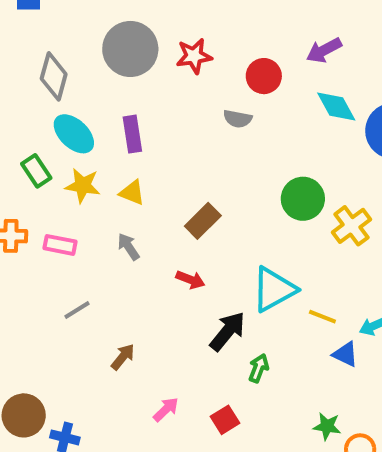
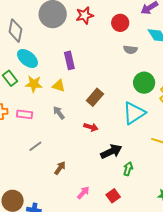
gray semicircle: (238, 119) -> (130, 50), moved
purple rectangle: (132, 134) -> (69, 60), moved
cyan triangle: (274, 289) -> (134, 113), moved
black arrow: (227, 331) -> (111, 152), turned 30

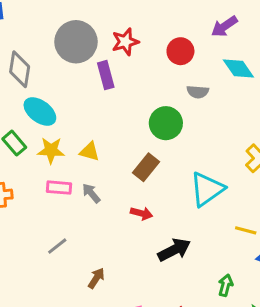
purple rectangle: (69, 60) -> (106, 75), moved
green circle: (144, 83) -> (166, 123), moved
pink rectangle: (25, 114) -> (59, 188), moved
green arrow: (128, 169) -> (225, 285), moved

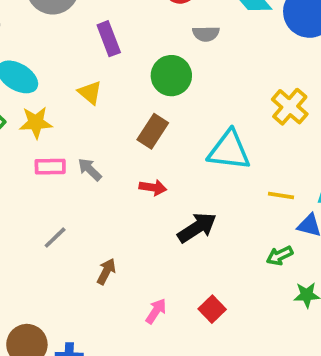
purple rectangle: (106, 75) -> (109, 39), moved
yellow triangle: (89, 152) -> (90, 93), moved, turned 30
cyan triangle: (207, 189) -> (229, 150), turned 48
green arrow: (225, 285) -> (280, 256), moved, turned -125

